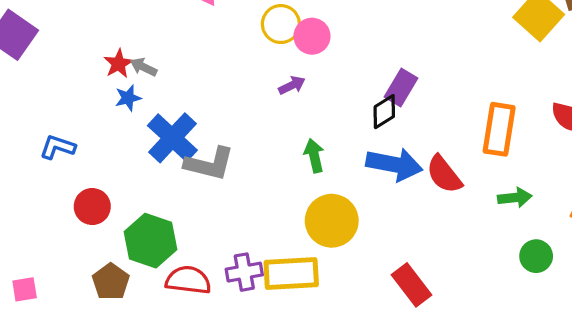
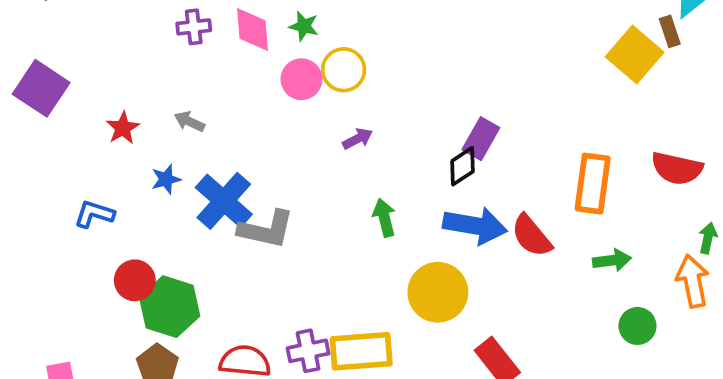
pink circle: (312, 36) -> (301, 79), moved
red star: (119, 64) -> (123, 128), moved
blue star: (128, 98) -> (166, 179), moved
yellow circle: (332, 221) -> (438, 292), moved
green hexagon: (151, 241) -> (170, 307), moved

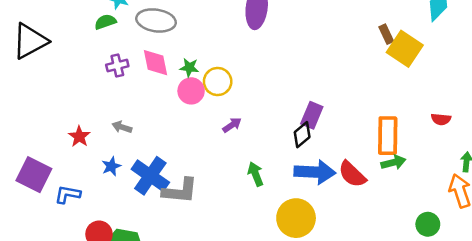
green star: (304, 26) -> (189, 68), moved
brown rectangle: (670, 31) -> (386, 34), moved
purple square: (41, 88) -> (34, 175), moved
red semicircle: (677, 168) -> (441, 119), size x0.6
green arrow: (612, 260) -> (393, 162), moved

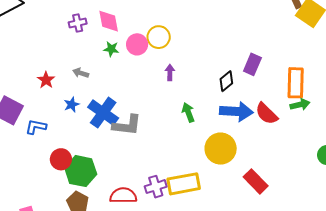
green star: (189, 68) -> (111, 49), moved
purple rectangle: (312, 115) -> (252, 64), moved
purple arrow: (232, 125) -> (170, 72), turned -56

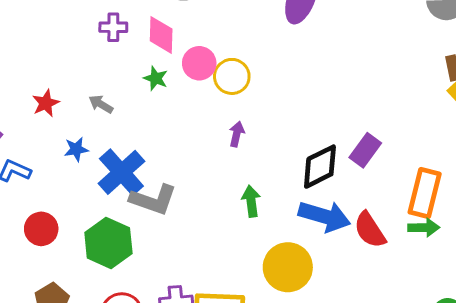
pink circle: (137, 44) -> (199, 63), moved
black diamond: (226, 81) -> (320, 167), size x1.4
green hexagon: (81, 171) -> (108, 243), moved

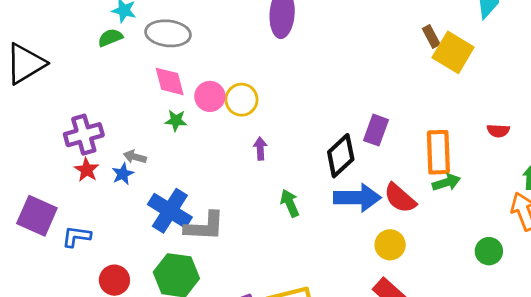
purple cross: (113, 27) -> (84, 135), moved, size x1.5
blue star: (76, 149) -> (123, 174), moved
yellow circle: (288, 267) -> (390, 245), moved, size x0.7

